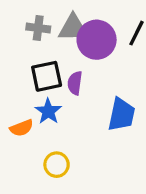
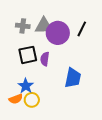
blue star: (48, 111) -> (26, 86), moved
orange semicircle: (22, 128) -> (16, 99), moved
yellow circle: (57, 165) -> (32, 100), moved

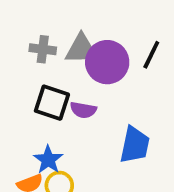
black square: (28, 55) -> (52, 103), turned 30
purple semicircle: (45, 59) -> (83, 110), turned -88

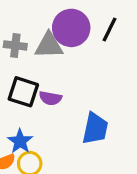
black line: (151, 55) -> (109, 30), moved
purple circle: (107, 62) -> (71, 28), moved

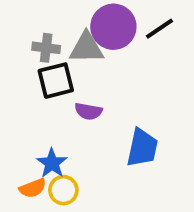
black line: (109, 30) -> (160, 29), turned 30
black square: (23, 92) -> (56, 81), moved, turned -32

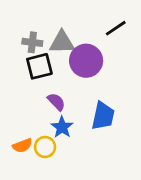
purple circle: (113, 27) -> (86, 61), moved
purple semicircle: (88, 111) -> (56, 102), moved, turned -144
blue star: (52, 163) -> (62, 127), moved

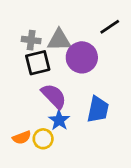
purple semicircle: (56, 102) -> (54, 96), size x1.5

